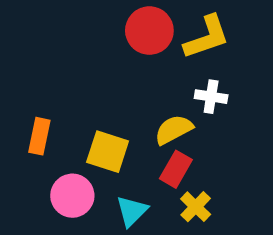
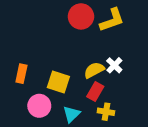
white cross: (211, 97) -> (114, 65), moved, turned 35
yellow cross: (196, 207) -> (106, 112), turned -35

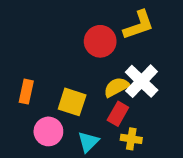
red circle: (81, 16) -> (100, 41), moved
white cross: (114, 65) -> (142, 81), size x1.6

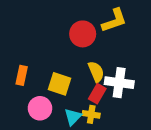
white cross: (142, 81) -> (119, 83), moved, turned -36
yellow semicircle: (116, 87) -> (96, 72), turned 95
yellow cross: (131, 139) -> (91, 114), moved

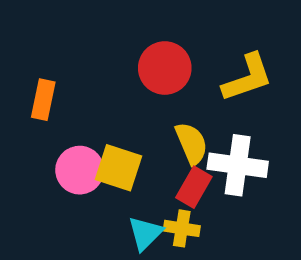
yellow L-shape: (114, 21) -> (247, 78), moved
orange rectangle: (22, 75) -> (43, 100), moved
pink circle: (40, 108) -> (80, 170), moved

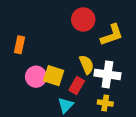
red circle: (165, 68) -> (83, 19), moved
red rectangle: (194, 187) -> (77, 85), moved
yellow cross: (182, 228) -> (105, 103), moved

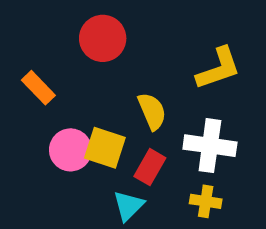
red circle: (83, 19) -> (103, 38), moved
orange rectangle: (19, 45) -> (38, 88), turned -56
yellow semicircle: (87, 65) -> (152, 111), moved

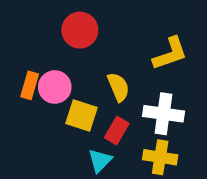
orange rectangle: (38, 88) -> (30, 85), moved, turned 60
pink circle: (70, 150) -> (55, 87), moved
yellow cross: (206, 201) -> (160, 157), size x1.4

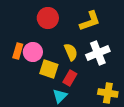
yellow L-shape: (170, 54) -> (90, 21), moved
white cross: (164, 114) -> (98, 53), moved, turned -30
yellow cross: (160, 157) -> (108, 93), moved

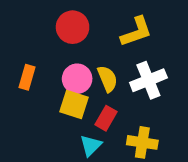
pink circle: (33, 52) -> (77, 79), moved
yellow cross: (108, 93) -> (142, 142), moved

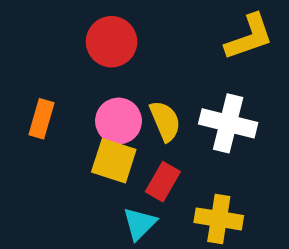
yellow L-shape: (136, 32) -> (249, 37), moved
white cross: (148, 80) -> (228, 123), turned 36

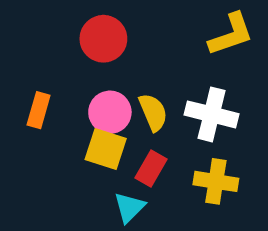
yellow cross: (219, 219) -> (216, 181), moved

